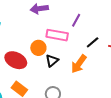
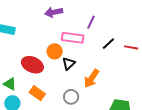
orange arrow: (79, 64) -> (92, 78), moved

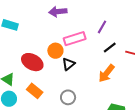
purple line: (91, 22) -> (102, 27), moved
pink rectangle: (73, 38) -> (75, 39), turned -30
orange arrow: (92, 78) -> (106, 73), moved

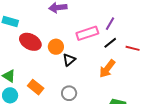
purple line: (102, 27) -> (110, 24), moved
pink rectangle: (75, 39) -> (87, 33), moved
red ellipse: (32, 62) -> (30, 42), moved

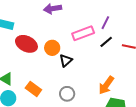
orange arrow: (107, 69) -> (106, 85), moved

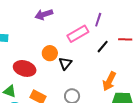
black line: (106, 42) -> (103, 47), moved
red ellipse: (26, 44) -> (25, 68), moved

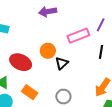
black line: (103, 47) -> (101, 52), turned -40

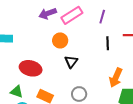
pink rectangle: (78, 36) -> (72, 15), moved
orange circle: (48, 51) -> (60, 40), moved

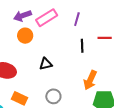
orange circle: (60, 40) -> (25, 36), moved
black triangle: (71, 62) -> (46, 64), turned 40

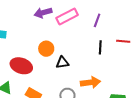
orange circle: (25, 36) -> (46, 49), moved
orange arrow: (90, 80) -> (90, 82), moved, turned -126

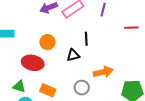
black line: (100, 47) -> (86, 39), moved
orange circle: (46, 49) -> (47, 42), moved

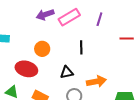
black triangle: (73, 55) -> (67, 72), moved

